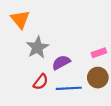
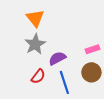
orange triangle: (20, 19) -> (35, 18), moved
blue line: (69, 88) -> (64, 82), turned 75

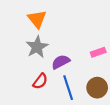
brown circle: (91, 72) -> (97, 88), moved

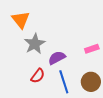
orange triangle: (37, 19) -> (21, 20), moved

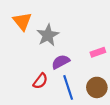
gray star: (35, 44) -> (48, 35), moved

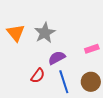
orange triangle: (22, 21) -> (16, 33), moved

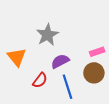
orange triangle: (16, 33) -> (17, 57), moved
brown circle: (91, 82) -> (94, 73), moved

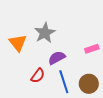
orange triangle: (17, 57) -> (18, 43), moved
brown circle: (94, 73) -> (89, 84), moved

